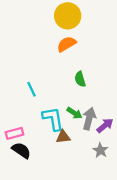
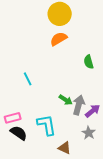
green semicircle: (80, 79) -> (89, 62), moved
cyan L-shape: (53, 119) -> (47, 125), moved
brown triangle: (63, 137) -> (65, 148), moved, turned 32

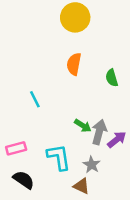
orange semicircle: (59, 39) -> (74, 64), moved, turned -48
black semicircle: (19, 133) -> (24, 180), moved
gray star: (89, 133) -> (92, 165), moved

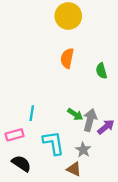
cyan line: (35, 99) -> (32, 113), moved, turned 35

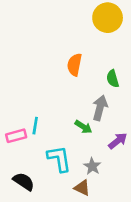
yellow circle: (68, 16) -> (108, 18), moved
gray arrow: (90, 120) -> (100, 108), moved
pink rectangle: (15, 135) -> (16, 136), moved

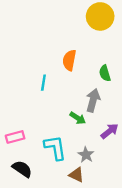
cyan line: (35, 126) -> (43, 83), moved
pink rectangle: (16, 136) -> (15, 137), moved

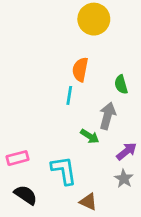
yellow circle: (100, 16) -> (94, 19), moved
cyan line: (43, 83) -> (69, 95), moved
gray star: (86, 155) -> (124, 179), moved

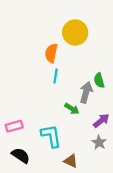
yellow circle: (94, 19) -> (75, 32), moved
orange semicircle: (80, 69) -> (51, 53), moved
green semicircle: (121, 84) -> (99, 80), moved

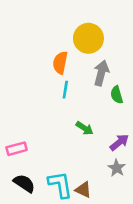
gray arrow: (86, 92) -> (101, 73), moved
cyan L-shape: (51, 136) -> (60, 185), moved

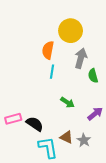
gray star: (117, 168) -> (84, 140), moved
black semicircle: (24, 183) -> (35, 124), moved
brown triangle: (83, 190) -> (66, 137), moved

